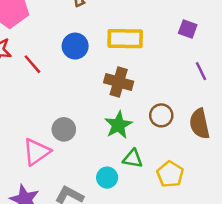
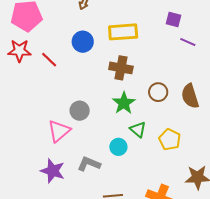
purple line: (201, 71) -> (188, 42), moved, turned -35
green triangle: (133, 159) -> (138, 129), turned 36

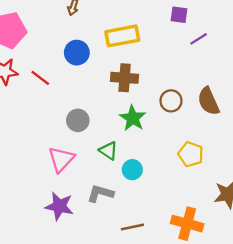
purple line: (188, 42) -> (199, 39), turned -49
gray circle: (80, 111) -> (78, 120), moved
green triangle: (138, 129) -> (108, 151), moved

